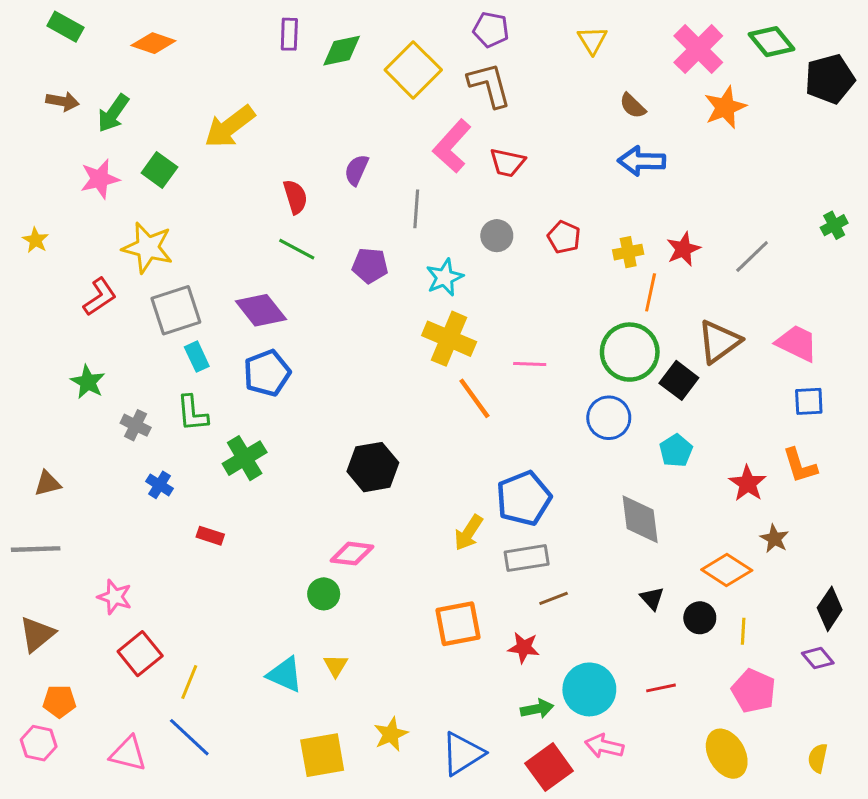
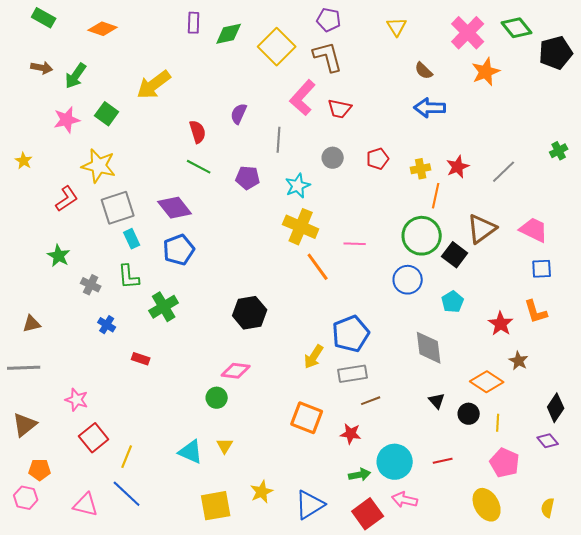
red pentagon: (564, 237) -> (378, 159), turned 30
orange square: (458, 624) -> (307, 418), turned 32

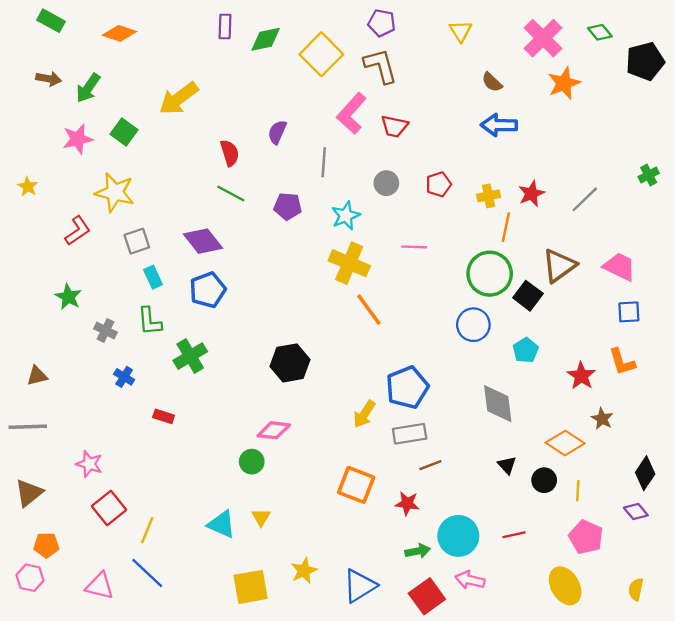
green diamond: (517, 28) -> (600, 32), size x0.7
gray square: (118, 208) -> (137, 241), size x0.7
pink line: (355, 244) -> (414, 247), moved

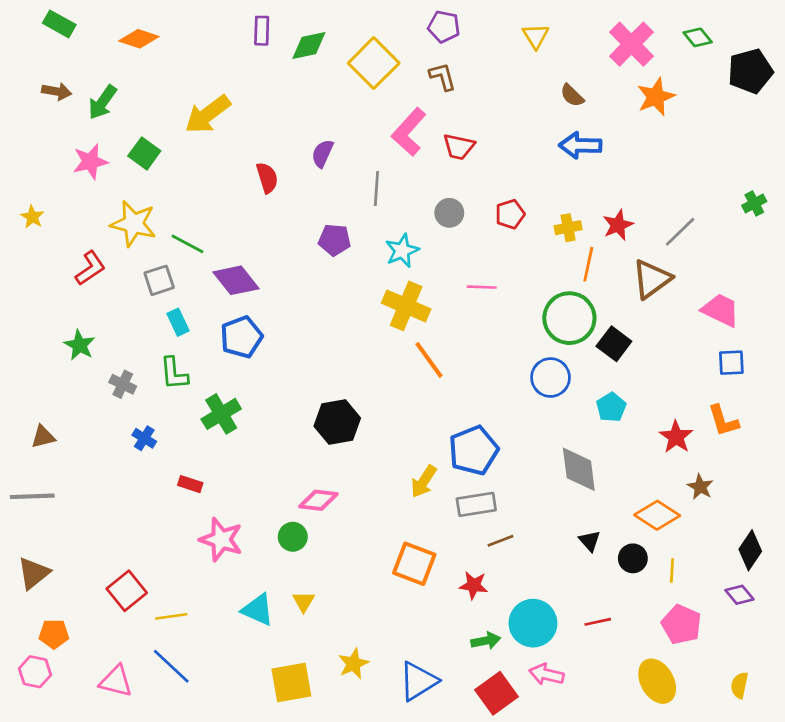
brown L-shape: (381, 66) -> (443, 77), size x0.7
green line: (231, 194) -> (187, 244), moved
brown triangle: (559, 266) -> (652, 279), moved
pink star: (89, 464) -> (221, 539), moved, size x1.4
yellow line: (147, 530) -> (171, 616), turned 60

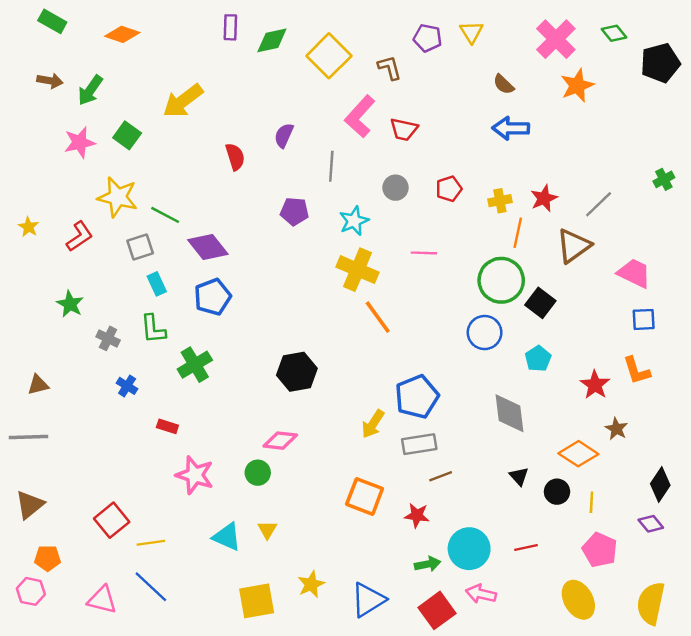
purple pentagon: (444, 27) -> (428, 38), moved
yellow star: (32, 217) -> (29, 227), moved
yellow semicircle: (739, 685) -> (651, 603), size x1.8

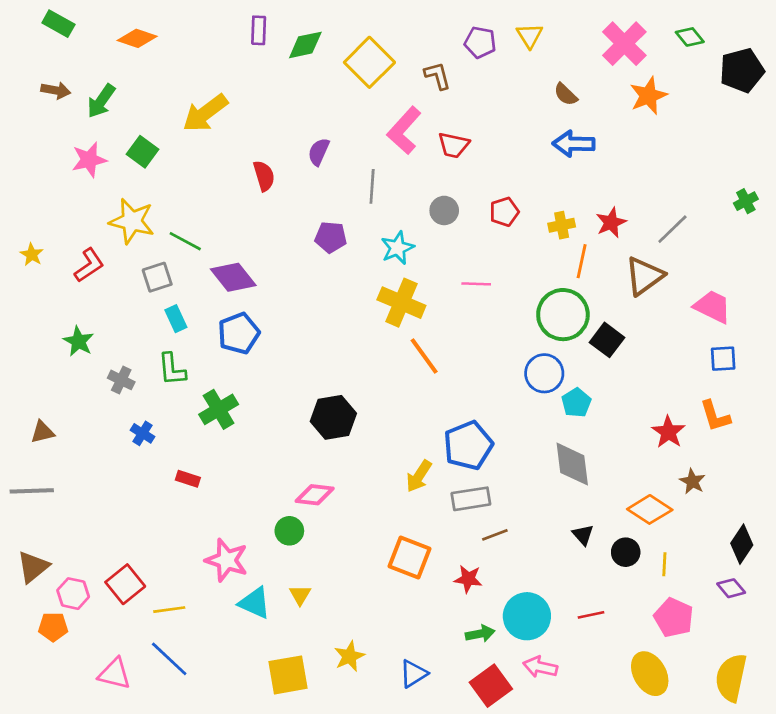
cyan pentagon: (538, 359) -> (576, 403), moved
pink star: (195, 475) -> (227, 560), moved
pink hexagon: (31, 591) -> (73, 594), moved
blue triangle: (368, 600) -> (413, 674), size x0.7

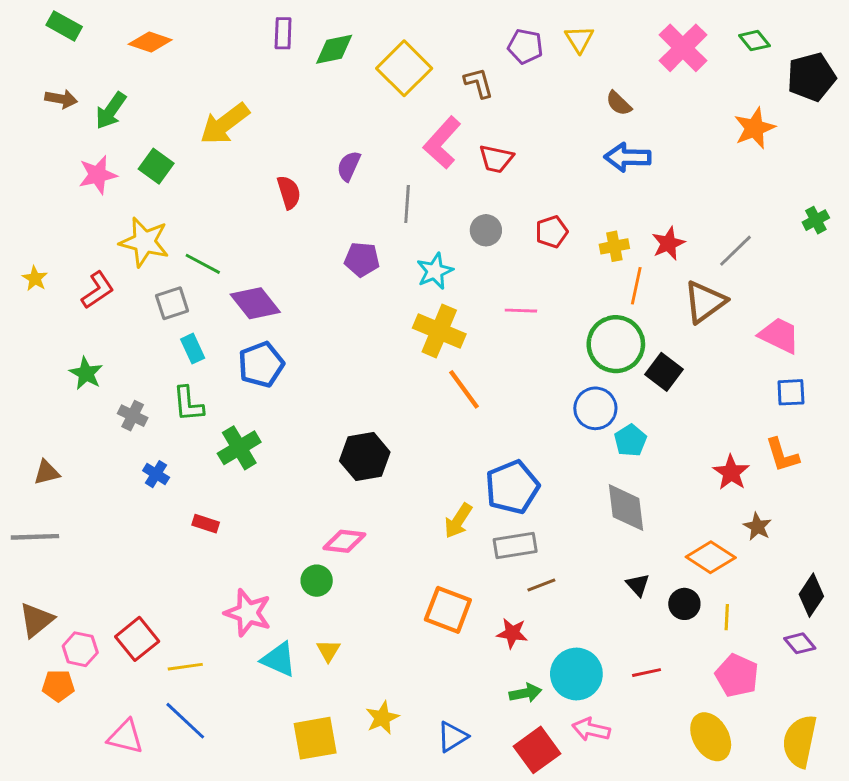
orange star: (648, 96) -> (754, 128), moved

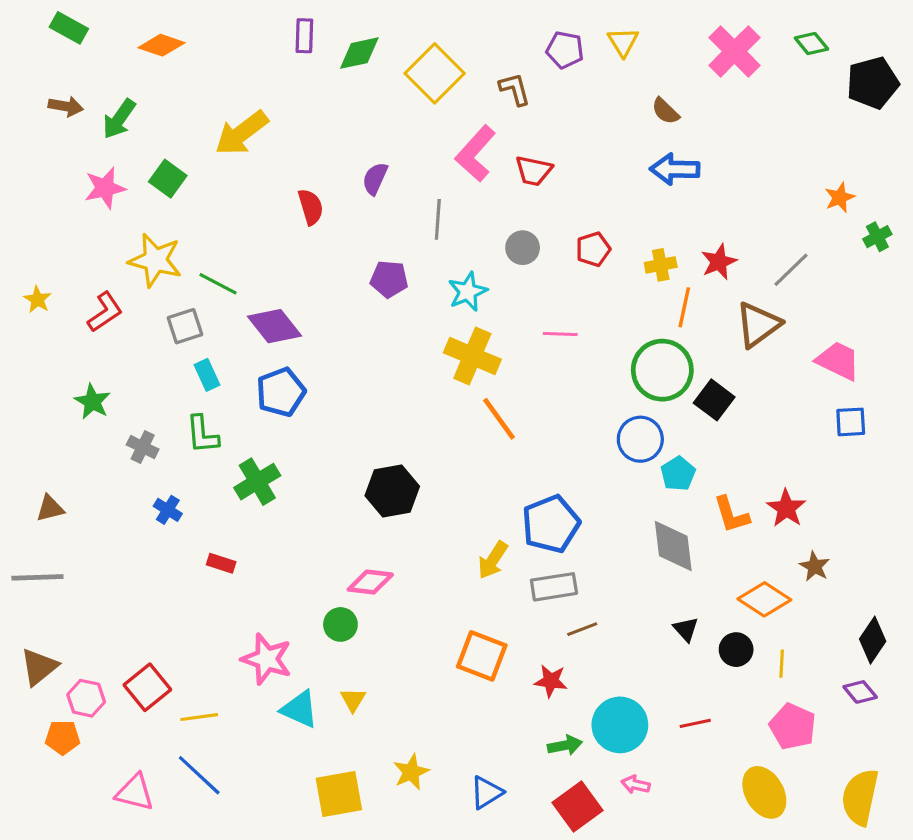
orange star: (754, 128) -> (840, 197), moved, size x0.7
orange L-shape: (782, 455) -> (731, 515), moved
pink arrow: (591, 729) -> (636, 785), size x0.7

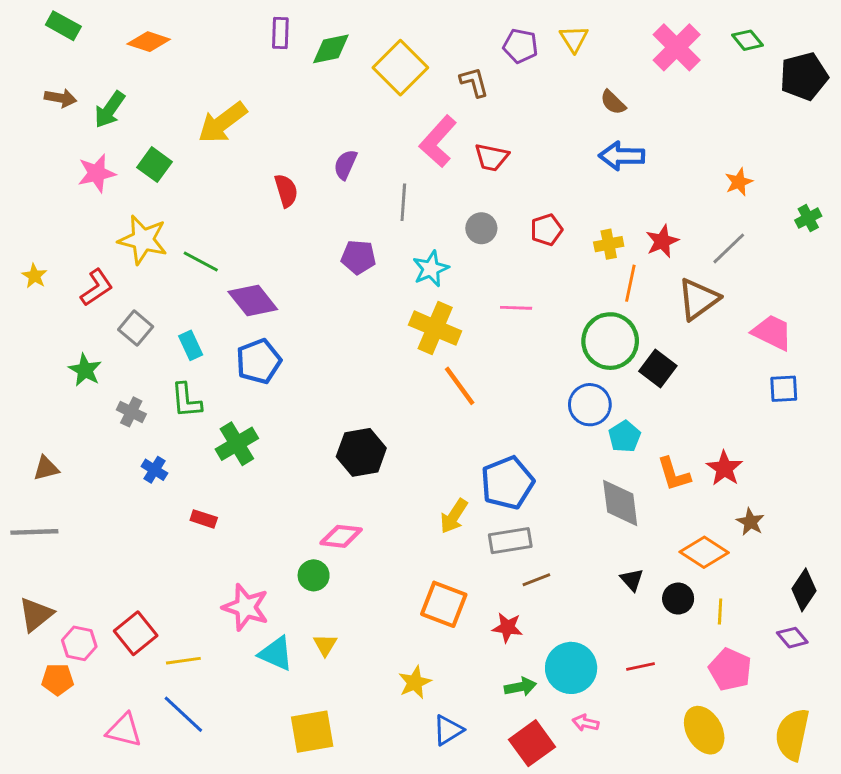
orange star: (840, 197) -> (739, 182), moved
gray square: (185, 326) -> (136, 328), moved, turned -32
yellow star: (411, 772) -> (415, 682), moved

